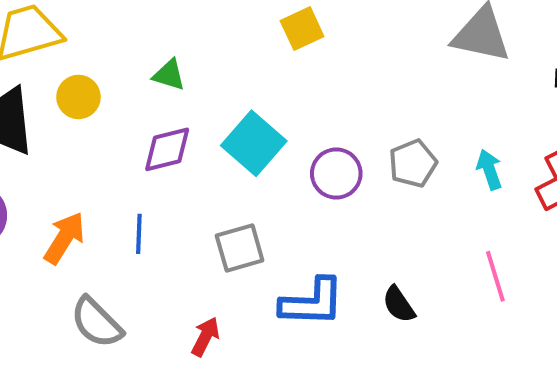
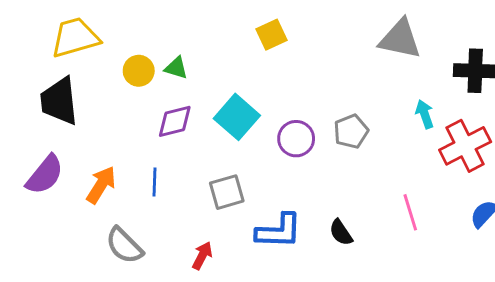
yellow circle: (78, 97) -> (139, 71), moved
cyan arrow: (489, 169) -> (425, 114), moved

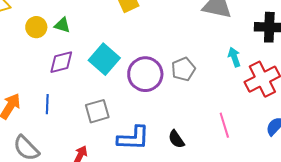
purple circle: (296, 139) -> (145, 74), size x1.4

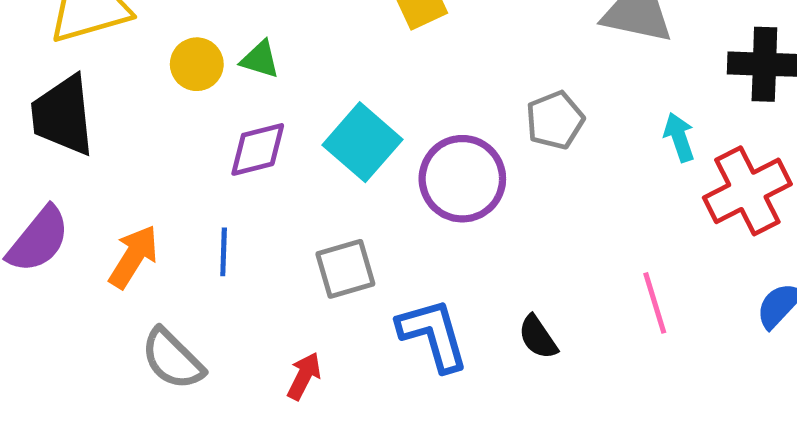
gray pentagon: (183, 69) -> (555, 120), moved
blue L-shape: (133, 138) -> (433, 335), turned -108

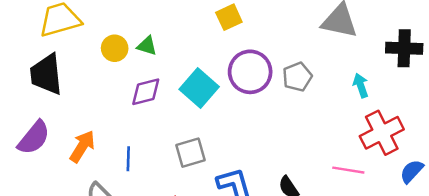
purple circle: (462, 179) -> (250, 72), moved
red cross: (747, 191) -> (382, 133), moved
blue line: (224, 252) -> (128, 159), moved
pink line: (655, 303) -> (348, 170), turned -64

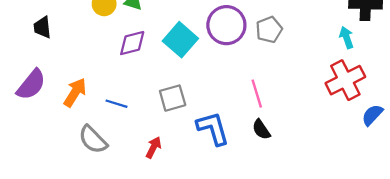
black trapezoid: (46, 74) -> (42, 27), size x0.6
cyan arrow: (361, 86) -> (346, 37), moved
blue line: (128, 159) -> (116, 104), turned -75
pink line: (348, 170) -> (257, 94), moved, turned 64

